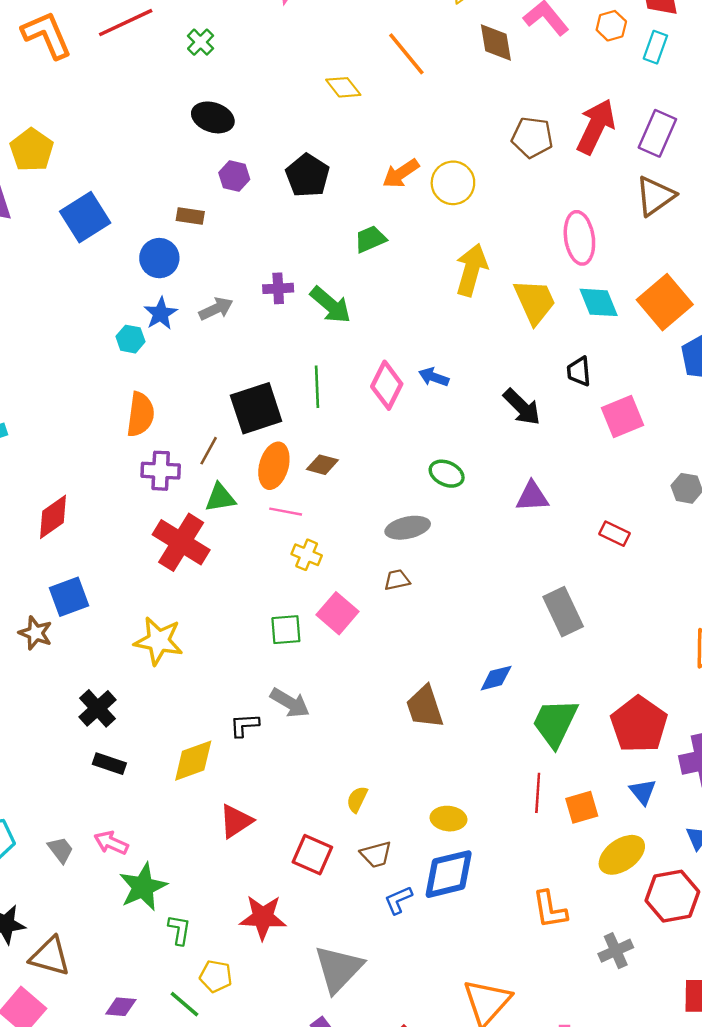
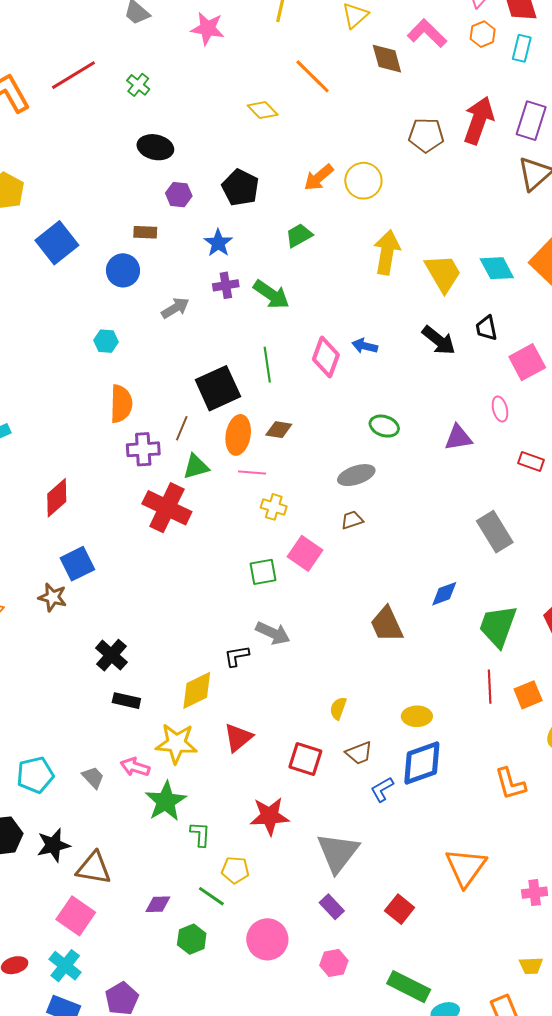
pink ellipse: (579, 238) -> (500, 409), moved, size x0.6
blue star: (161, 314) -> (218, 243), moved
black arrow: (522, 407) -> (439, 340), moved
yellow star: (159, 641) -> (176, 743), moved

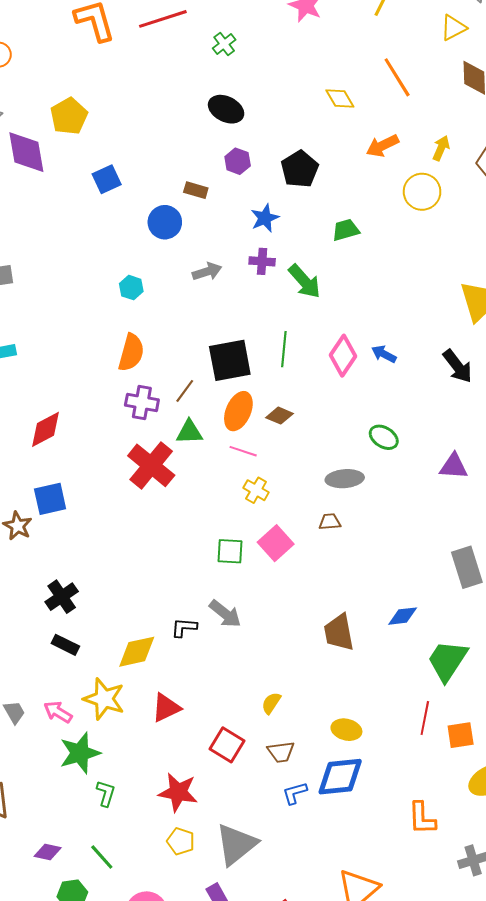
orange arrow: (319, 177) -> (382, 146), moved
blue square: (57, 243) -> (107, 179), size x0.7
yellow arrow: (387, 252) -> (441, 148), moved, size x0.6
yellow pentagon: (235, 870) -> (181, 841), moved

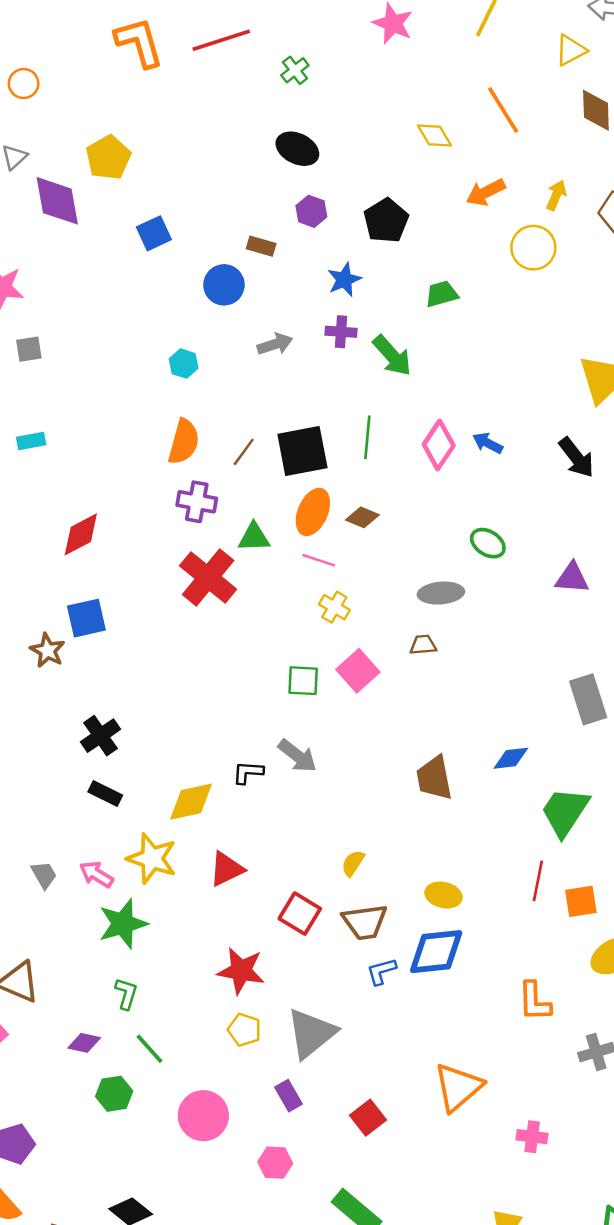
brown line: (185, 391) -> (244, 452), moved
brown trapezoid: (281, 752) -> (365, 922), size x1.4
green L-shape: (106, 793) -> (126, 994), moved

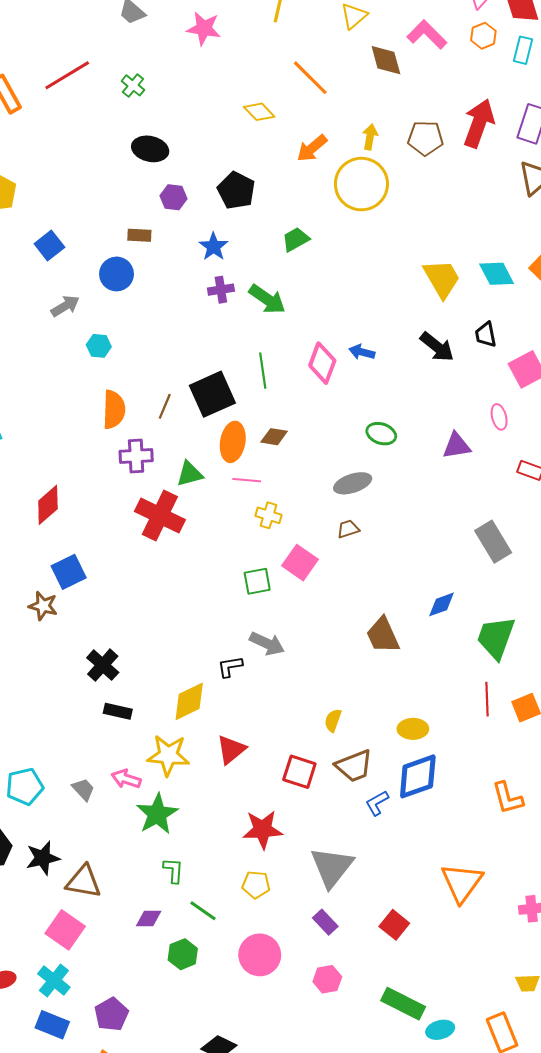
yellow circle: (533, 248) -> (361, 184), size x1.4
gray arrow: (275, 344) -> (65, 306), moved
yellow pentagon: (244, 1030) -> (256, 885), moved

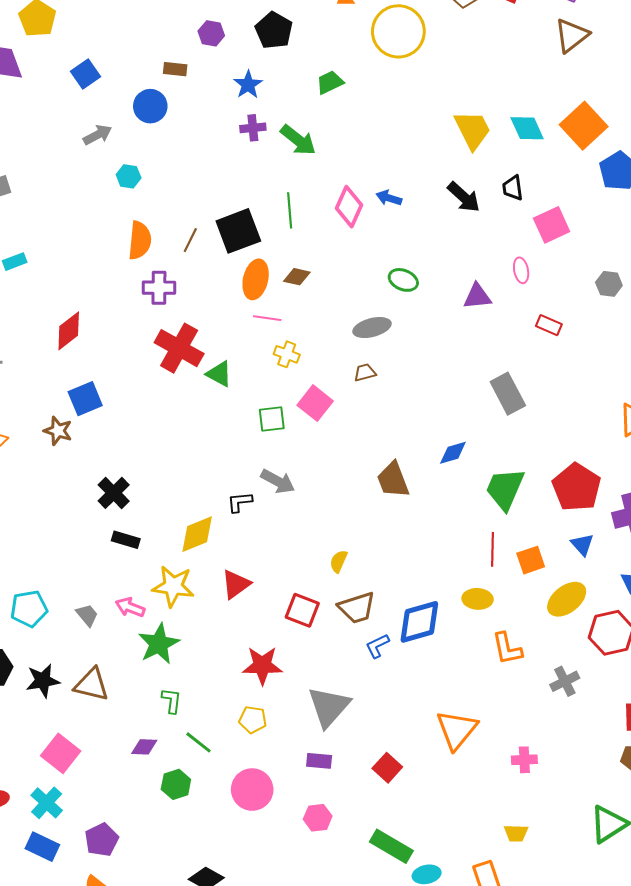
green triangle: (190, 474) -> (219, 374), moved, turned 40
yellow ellipse: (413, 729) -> (478, 599), moved
brown triangle: (84, 882) -> (92, 685), moved
purple rectangle: (325, 922) -> (319, 761), turned -45

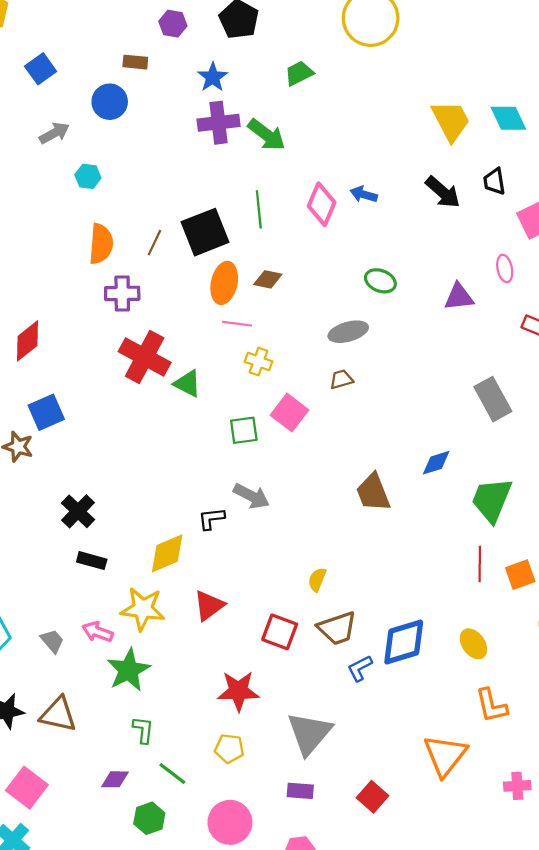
purple cross: (253, 128) -> (219, 123), size x1.5
yellow ellipse: (478, 599) -> (473, 644), moved, turned 52
orange L-shape: (507, 649) -> (491, 706), moved

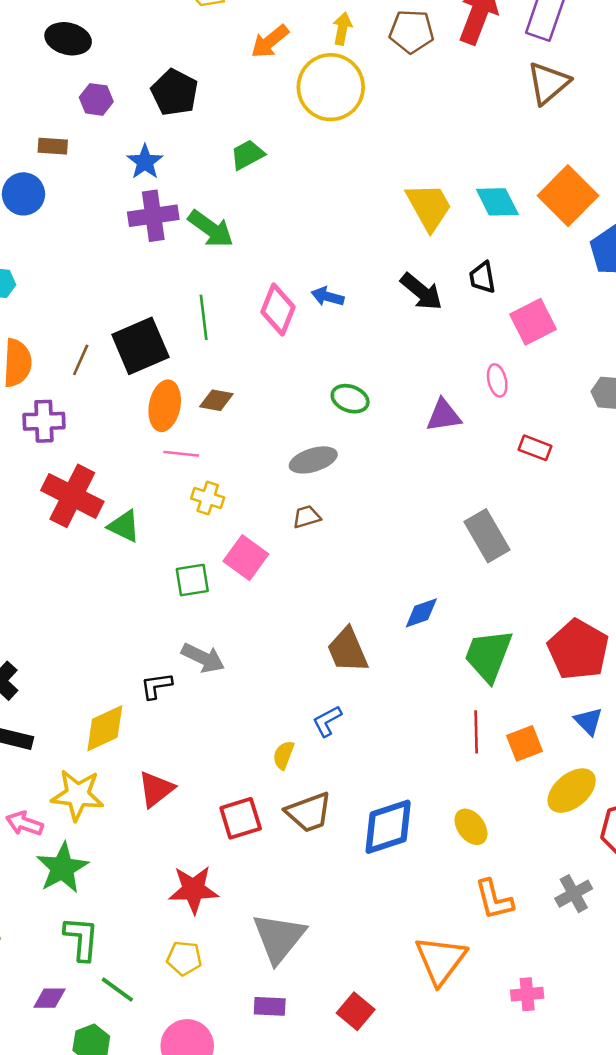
red square: (280, 632) -> (241, 818), turned -36
blue L-shape: (360, 668) -> (327, 721), moved
green L-shape: (143, 730) -> (81, 939), size x1.4

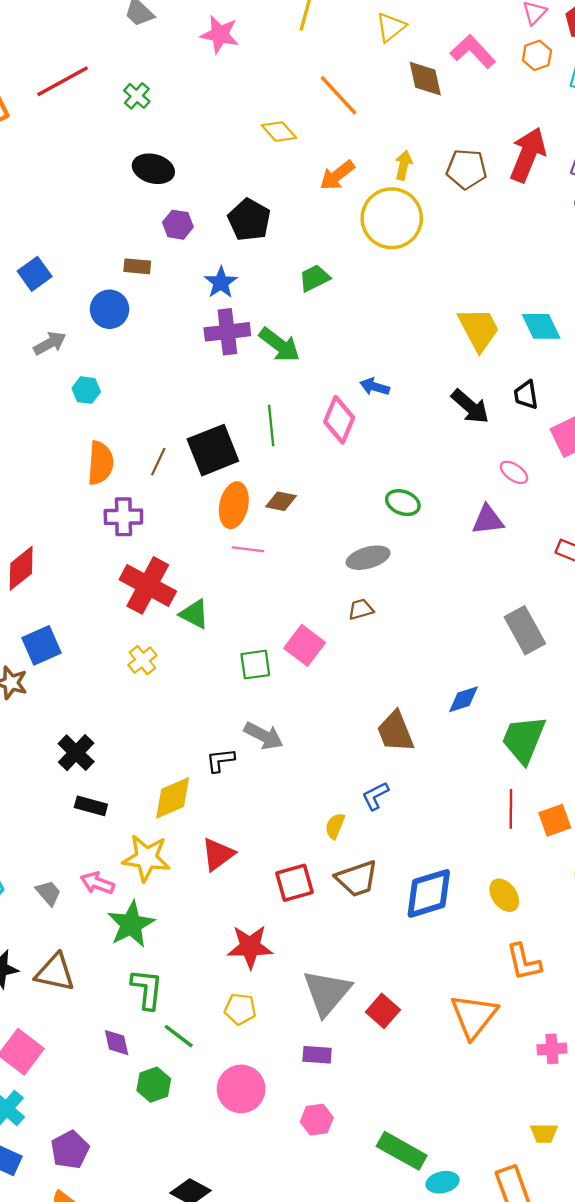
blue arrow: (328, 297) -> (375, 387), moved
pink ellipse: (497, 380) -> (514, 472), moved, turned -44
yellow cross: (208, 498) -> (142, 660), moved, turned 32
purple diamond: (49, 998) -> (117, 1043), turned 76
red square: (356, 1011) -> (383, 1011), moved

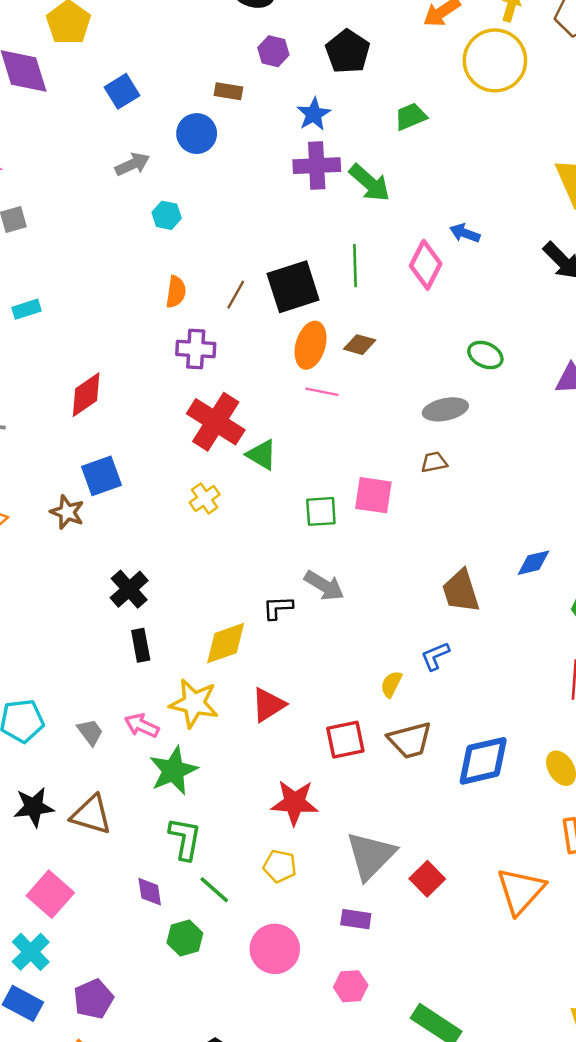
orange semicircle: (100, 463) -> (176, 292), size x0.7
pink square: (305, 645) -> (373, 495), turned -33
black rectangle: (91, 806) -> (141, 645), turned 60

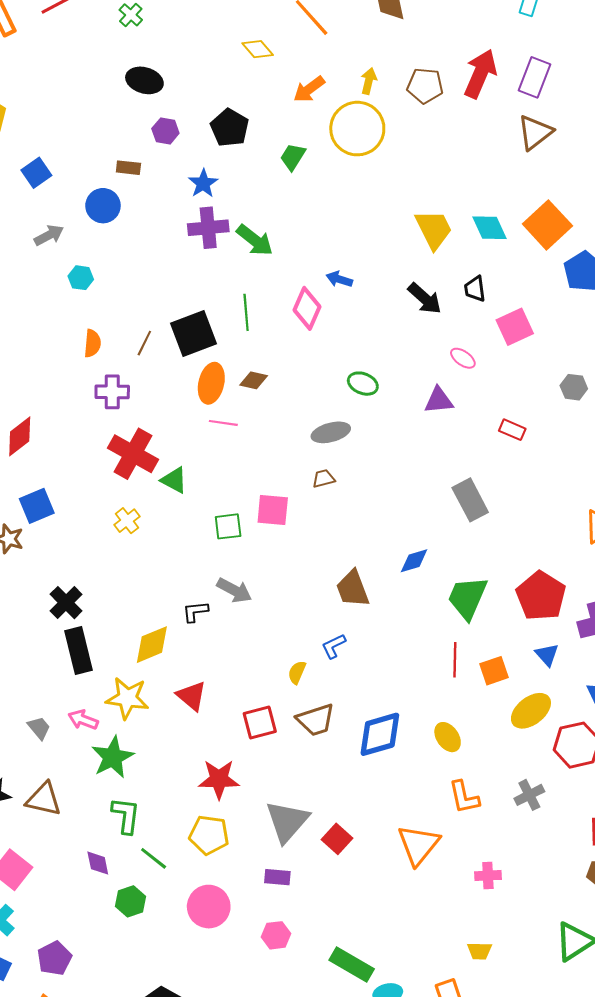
green trapezoid: (411, 117) -> (293, 157), moved, turned -32
black rectangle: (141, 645) -> (79, 651), size x1.6
red triangle: (268, 705) -> (192, 696), turned -44
yellow pentagon: (280, 866) -> (209, 835), size x1.4

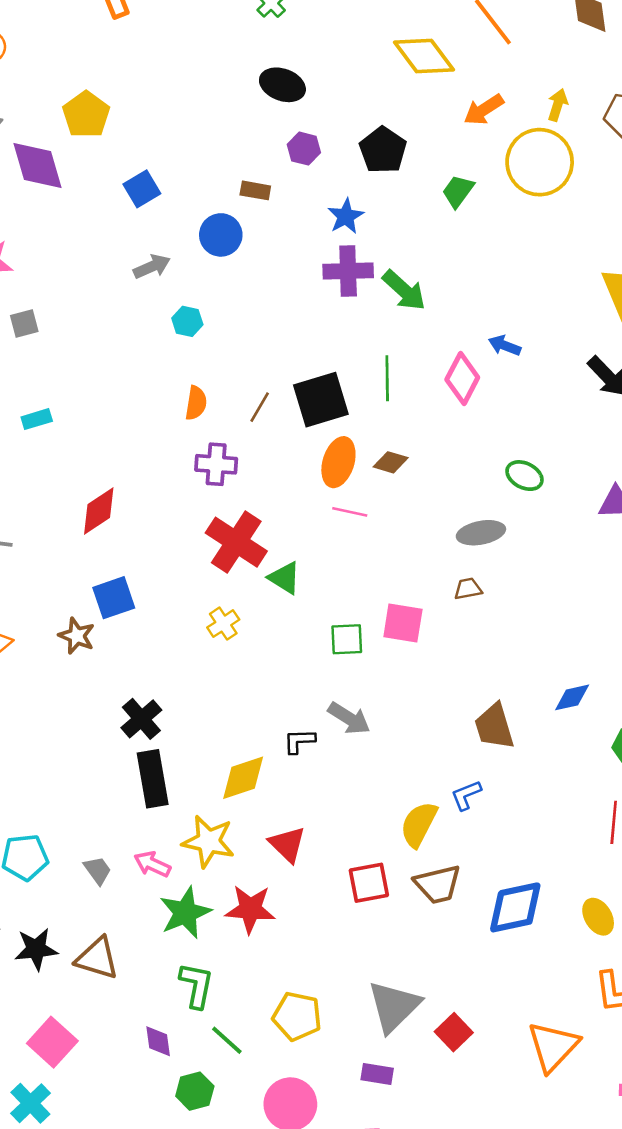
yellow diamond: (258, 49) -> (424, 56), size x1.6
yellow semicircle: (297, 672) -> (419, 824), size x1.6
red star: (219, 779) -> (250, 909), moved

